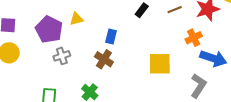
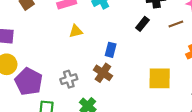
purple pentagon: (49, 29) -> (29, 82), moved
gray cross: (62, 56) -> (69, 79), moved

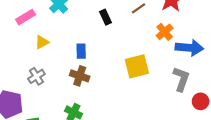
black rectangle: (142, 24) -> (106, 17), turned -48
gray cross: (69, 79) -> (36, 76), moved

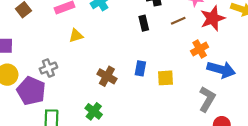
blue rectangle: (81, 51) -> (140, 68), moved
yellow square: (137, 66) -> (166, 78), size x0.7
gray cross: (36, 76) -> (48, 68), moved

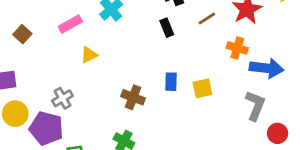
orange cross: (200, 49) -> (237, 48), turned -35

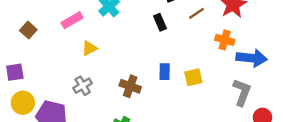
gray cross: (63, 98) -> (83, 86), moved

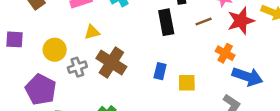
black rectangle: (160, 22) -> (166, 22), size x1.5
brown cross: (130, 86) -> (111, 63), moved, size x1.4
yellow circle: (23, 103) -> (55, 50), moved

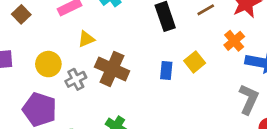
orange cross: (225, 53) -> (234, 41), turned 30
yellow square: (187, 83) -> (195, 62), moved, turned -30

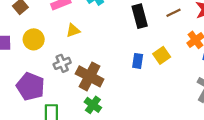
yellow circle: (48, 64) -> (34, 39), moved
brown cross: (112, 69) -> (90, 76), moved

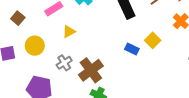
blue rectangle: (138, 61) -> (132, 49), turned -64
brown cross: (90, 76) -> (91, 70), turned 35

